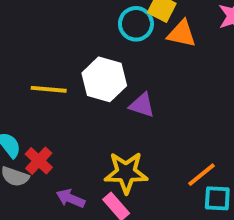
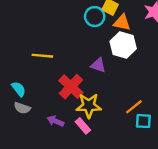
white hexagon: (104, 79) -> (123, 45), moved
red cross: (39, 161) -> (71, 87), moved, size x1.5

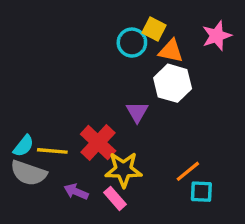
yellow line: (42, 56) -> (52, 151), moved
purple triangle: (98, 65) -> (137, 112), turned 42
cyan semicircle: (19, 89) -> (23, 146), turned 77
gray semicircle: (22, 108) -> (29, 173), size x1.5

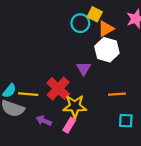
orange triangle: (171, 51) -> (106, 29), turned -42
orange line: (188, 171) -> (117, 94), moved, turned 35
pink rectangle: (115, 198) -> (69, 125), turned 72

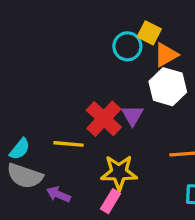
red cross: (58, 89) -> (104, 119), moved
yellow line: (28, 94) -> (68, 144), moved
purple arrow: (44, 121) -> (58, 194), moved

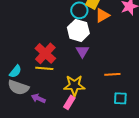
white hexagon: (168, 87) -> (78, 30), moved
red cross: (104, 119) -> (45, 53), moved

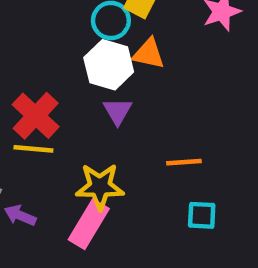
orange triangle: (102, 15) -> (149, 54), moved, turned 42
pink rectangle: (69, 102) -> (89, 224), size x1.5

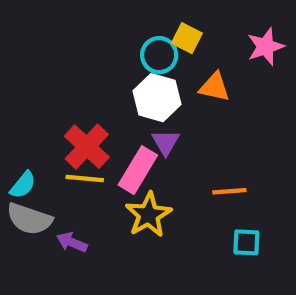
orange triangle: (149, 54) -> (214, 87), moved
yellow star: (100, 187) -> (149, 215), turned -30
pink rectangle: (89, 224) -> (138, 170), moved

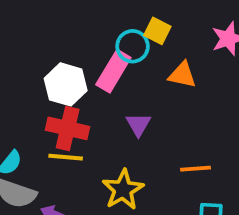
white hexagon: (157, 98) -> (66, 84), moved
red cross: (87, 147) -> (68, 128), turned -30
pink rectangle: (138, 170) -> (113, 71), moved

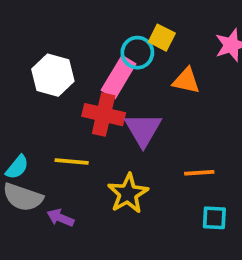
white hexagon: (66, 84) -> (53, 75), moved
purple triangle: (138, 125) -> (143, 130), size x1.5
red cross: (68, 128) -> (104, 115), moved

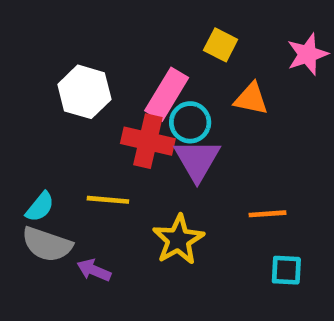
cyan circle: (137, 53) -> (190, 122), moved

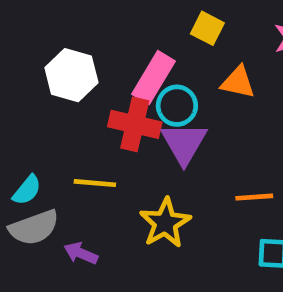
gray semicircle: (47, 244) -> (34, 228), turned -39

